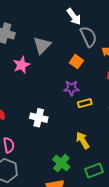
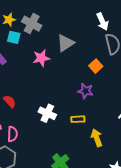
yellow rectangle: (85, 103) -> (78, 119), moved
yellow arrow: (83, 140) -> (97, 138), moved

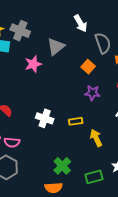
white arrow: (102, 22) -> (80, 23), moved
purple star: (85, 91) -> (92, 93), moved
pink semicircle: (12, 134) -> (12, 142), turned 98

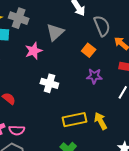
white cross: (45, 118) -> (49, 83), moved
yellow rectangle: (76, 121) -> (74, 120), moved, size x1.6

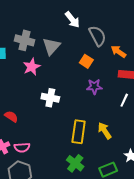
gray cross: (19, 18) -> (24, 40), moved
yellow rectangle: (74, 120) -> (79, 132), turned -65

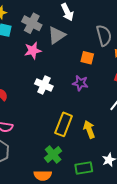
white arrow: (72, 20) -> (67, 12), moved
orange square: (86, 61) -> (87, 58), turned -32
purple star: (94, 87) -> (80, 83), moved

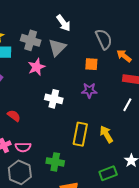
green cross: (53, 154) -> (55, 162), moved, turned -30

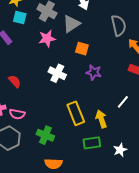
orange square: (91, 64) -> (82, 49), moved
white line: (127, 105) -> (123, 102), moved
yellow rectangle: (80, 134) -> (76, 113), turned -45
green rectangle: (108, 173) -> (92, 143), moved

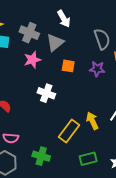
purple star: (94, 72) -> (97, 69), moved
yellow rectangle: (76, 113) -> (69, 131), turned 65
yellow arrow: (101, 119) -> (92, 121), moved

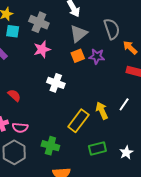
gray triangle: (55, 42) -> (79, 34), moved
orange square: (68, 66) -> (78, 56), turned -32
purple star: (97, 69) -> (97, 56), moved

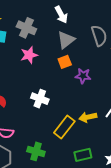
purple star: (97, 56) -> (83, 76), moved
white cross: (56, 83) -> (40, 99), moved
yellow arrow: (102, 111) -> (88, 117), turned -78

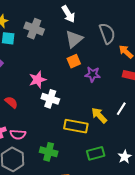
pink star: (29, 55) -> (38, 80), moved
yellow arrow: (88, 117) -> (99, 115), turned 60
yellow rectangle: (64, 127) -> (76, 126), turned 65

